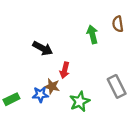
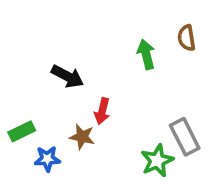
blue star: (40, 95) -> (47, 159), moved
green rectangle: (11, 99) -> (22, 131), moved
green star: (80, 101) -> (157, 161), moved

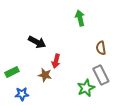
brown semicircle: (186, 38) -> (101, 48), moved
green arrow: (146, 54) -> (80, 18), moved
blue star: (47, 159) -> (22, 94), moved

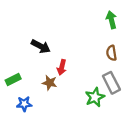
green arrow: (80, 18) -> (111, 20), moved

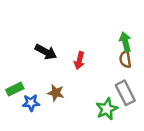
green arrow: (111, 20) -> (125, 42), moved
red arrow: (62, 67) -> (79, 61), moved
blue star: (24, 104) -> (31, 103), moved

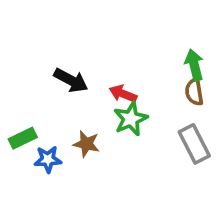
red arrow: (79, 61) -> (123, 94), turned 98
green star: (107, 109) -> (131, 119), moved

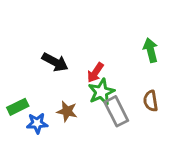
brown semicircle: (194, 92) -> (151, 101), moved
red arrow: (123, 94) -> (95, 73), turned -78
gray rectangle: (194, 144) -> (116, 111), moved

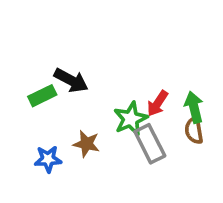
green arrow: (151, 50) -> (194, 107), moved
red arrow: (95, 73) -> (157, 103), moved
green rectangle: (18, 107) -> (42, 96), moved

